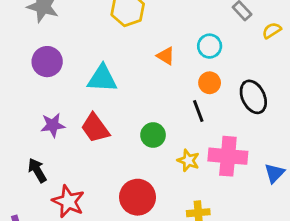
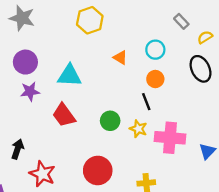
black ellipse: (253, 97) -> (201, 69), moved
purple star: (53, 125) -> (30, 91), moved
yellow star: (188, 160) -> (138, 129), moved
black arrow: (37, 170) -> (18, 149), turned 48

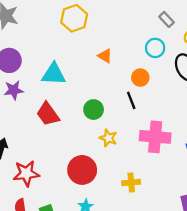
cyan circle: (155, 50) -> (155, 48), moved
green circle: (110, 121) -> (94, 110), moved
yellow star: (138, 129) -> (108, 138), moved
red star: (42, 174) -> (26, 173), turned -30

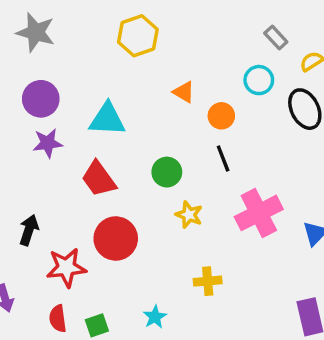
orange circle: (140, 78) -> (221, 116), moved
pink cross: (155, 137) -> (259, 213), turned -32
red circle: (82, 170) -> (116, 239), moved
yellow cross: (131, 183) -> (208, 281), moved

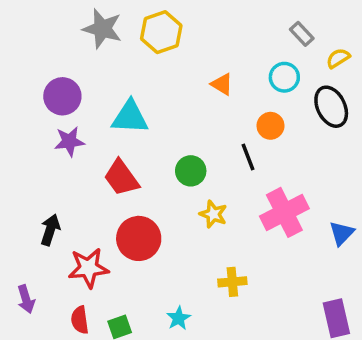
gray star: (36, 32) -> (102, 29), moved
orange triangle: (184, 92) -> (222, 84), moved
orange circle: (221, 116) -> (270, 126), moved

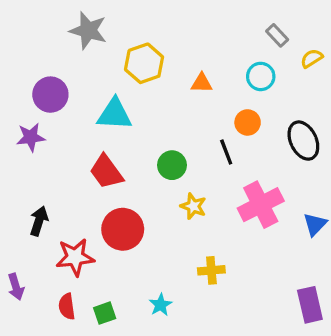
yellow hexagon: (161, 32) -> (144, 63), moved
orange triangle: (222, 84) -> (202, 83), turned -30
black ellipse: (331, 107) -> (303, 141), moved
purple star: (69, 141) -> (31, 137), moved

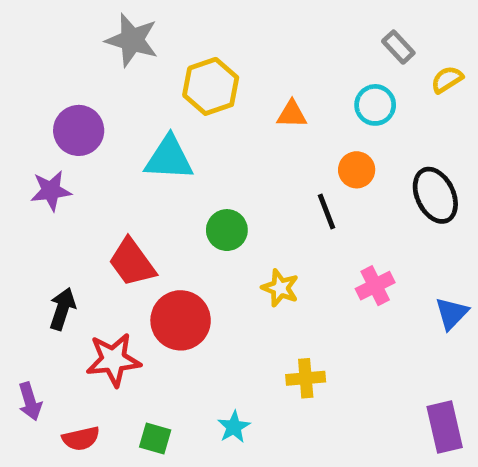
green circle: (172, 165) -> (227, 230), moved
red trapezoid: (106, 172) -> (132, 262), moved
pink cross: (261, 205) -> (375, 286), size x0.6
red semicircle: (67, 306) -> (81, 439), moved, turned -95
green square: (105, 313) -> (155, 439), turned 35

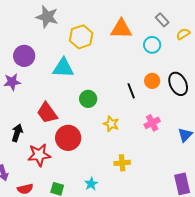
orange triangle: (292, 114) -> (121, 29), moved, size x1.6
orange circle: (357, 170) -> (152, 81), moved

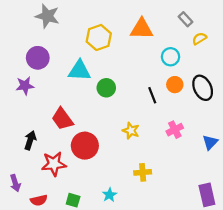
gray star: (47, 17) -> (47, 16), moved
yellow semicircle: (183, 34) -> (199, 39), moved
cyan circle: (152, 45) -> (171, 57), moved
green circle: (88, 99) -> (106, 88), moved

